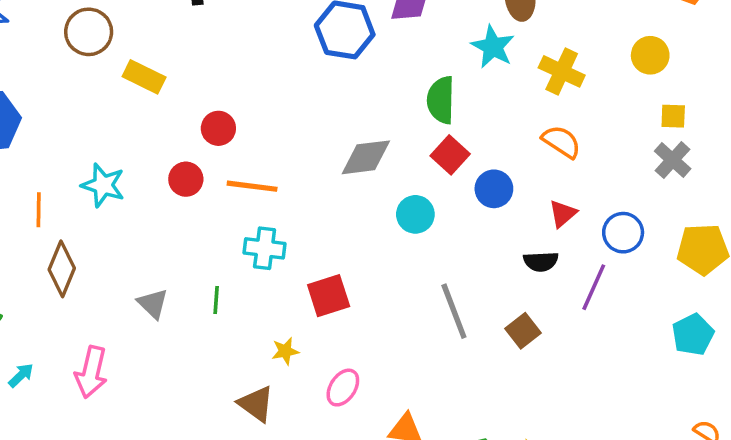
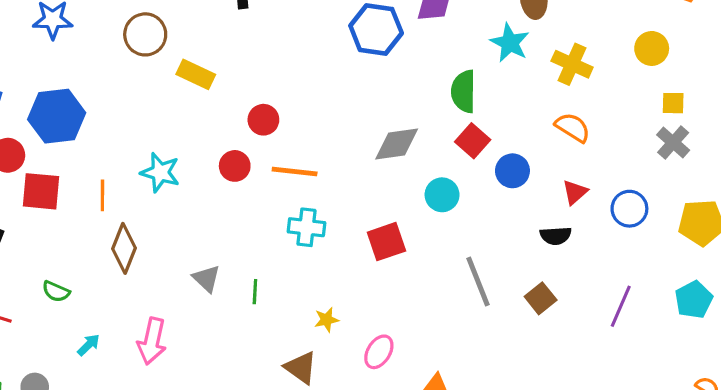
purple line: (594, 287) -> (621, 306), moved
red square: (329, 296) -> (386, 242), moved
green line: (216, 300) -> (255, 292), moved

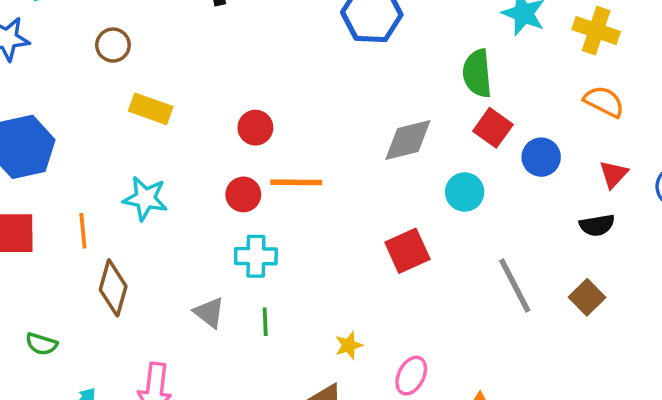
brown circle: (145, 34) -> (113, 45), size x0.7
yellow rectangle: (196, 74) -> (151, 109), moved
red circle: (235, 166) -> (243, 194), moved
cyan cross: (306, 227) -> (256, 256), moved

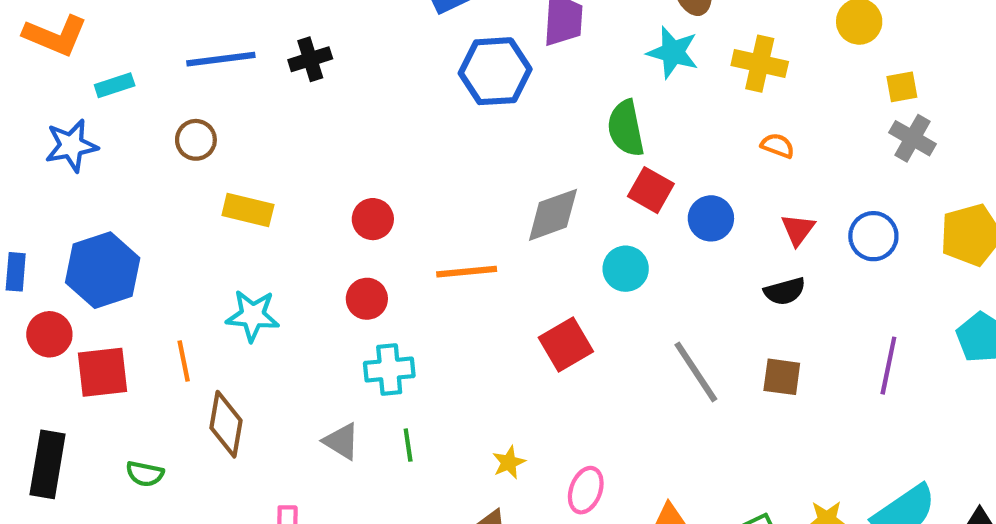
orange semicircle: (604, 102) -> (778, 146), size x0.7
orange line: (296, 182) -> (467, 272), moved
brown square: (587, 297) -> (782, 377), turned -32
green semicircle: (41, 344) -> (145, 474), moved

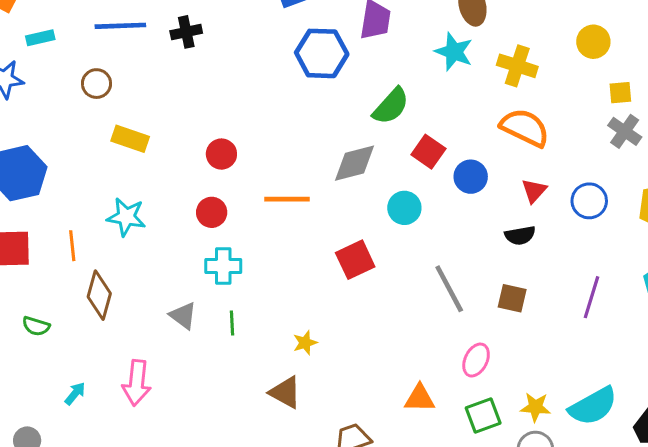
green semicircle: (626, 128) -> (391, 106), moved, turned -132
orange semicircle: (778, 146) -> (525, 128), size x2.0
pink ellipse: (586, 490) -> (476, 360), moved

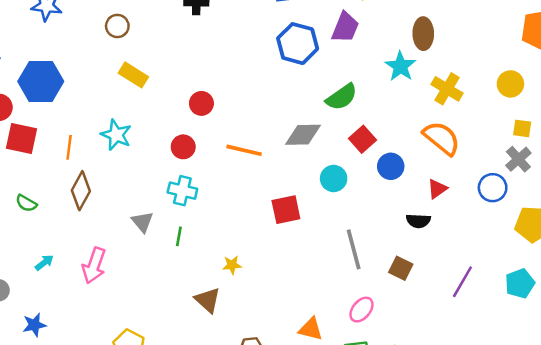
blue circle: (589, 201) -> (493, 188), moved

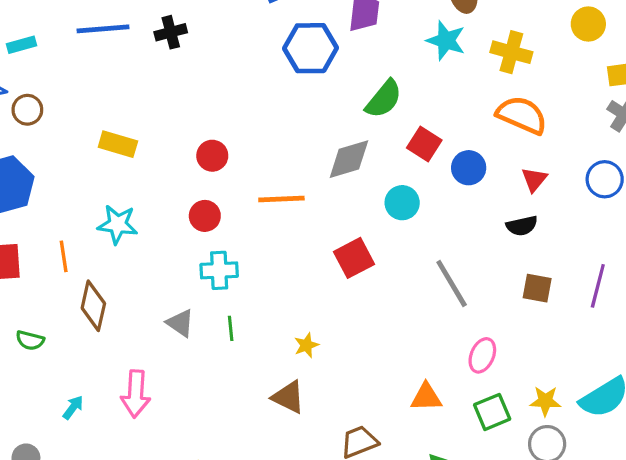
brown circle: (117, 26) -> (27, 110), moved
blue circle: (493, 188) -> (605, 179), moved
brown square: (401, 268) -> (537, 288), moved

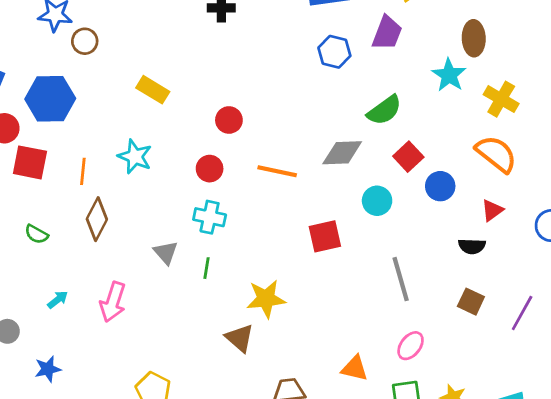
blue hexagon: (310, 48) -> (334, 52), size x0.7
yellow star: (306, 345) -> (266, 299), size x1.8

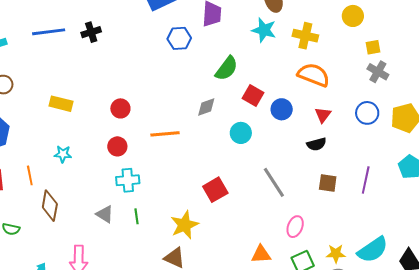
gray diamond: (342, 153) -> (206, 107), size x0.7
cyan star: (135, 157) -> (63, 154), size x0.7
red square: (325, 236) -> (215, 190), moved

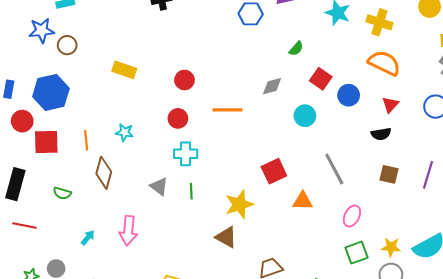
green semicircle: (227, 68) -> (296, 49), size x0.6
cyan star: (63, 154) -> (125, 132), moved
orange triangle: (261, 254) -> (303, 201), moved

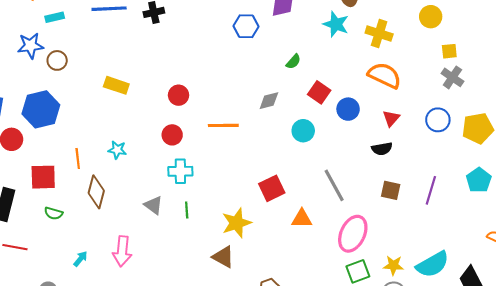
red square: (46, 142) -> (43, 177), moved
pink ellipse: (352, 216) -> (353, 234), size x1.6

